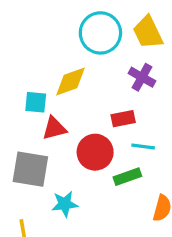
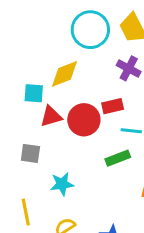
red circle: (95, 152) -> (84, 120), moved
gray square: (30, 169) -> (30, 153), size x0.6

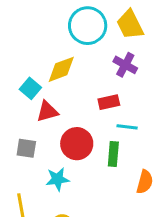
cyan square: (34, 93) -> (30, 88), turned 36
red circle: (84, 120) -> (77, 144), moved
green rectangle: (118, 158) -> (113, 154), turned -65

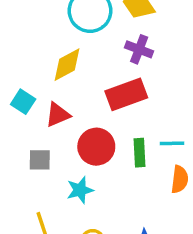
cyan square: (30, 88) -> (23, 102), moved
red rectangle: (109, 102) -> (126, 94), size x1.6
cyan line: (127, 127) -> (172, 143), moved

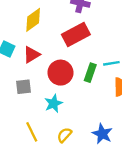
green rectangle: (139, 153) -> (90, 73), turned 30

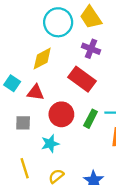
red rectangle: (76, 34) -> (82, 79), turned 56
red triangle: (31, 55) -> (36, 92), turned 30

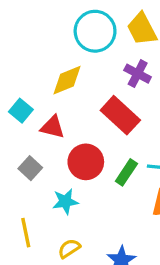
gray square: (23, 123) -> (30, 168), turned 35

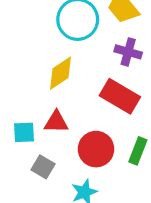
cyan square: (21, 111) -> (24, 132), moved, turned -30

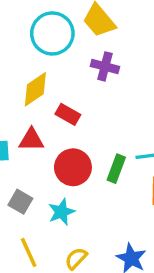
red rectangle: (120, 96) -> (68, 114), moved, size x0.6
gray square: (43, 167) -> (20, 202), moved

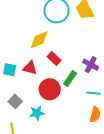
purple cross: (105, 66) -> (91, 65), moved
green rectangle: (116, 169) -> (70, 78), moved

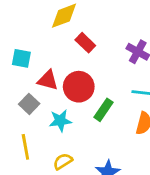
red triangle: (30, 68) -> (48, 80), moved
green rectangle: (70, 78) -> (103, 110), moved

